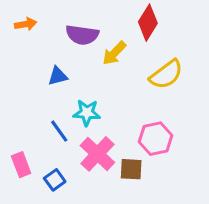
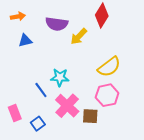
yellow semicircle: (166, 75) -> (109, 67), moved
blue triangle: (58, 76) -> (25, 41), moved

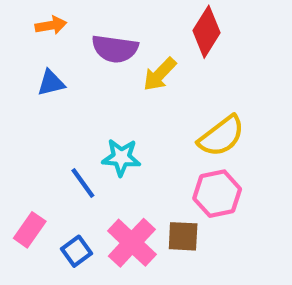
orange arrow: (18, 16) -> (51, 25), moved
pink cross: (67, 106) -> (132, 243), moved
pink rectangle: (15, 113) -> (30, 230), turned 56

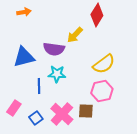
purple semicircle: (115, 49) -> (54, 49), moved
blue triangle: (51, 83) -> (24, 57), moved, size x1.6
blue line: (83, 183) -> (39, 86), turned 35

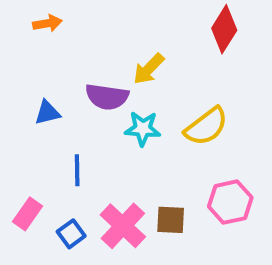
red diamond: (97, 15) -> (224, 29), moved
blue triangle: (24, 57) -> (47, 113), size x0.6
cyan star: (57, 74) -> (143, 129), moved
pink hexagon: (102, 91) -> (230, 202), moved

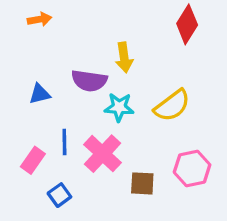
yellow arrow: (149, 69) -> (124, 57), turned -52
pink rectangle: (28, 214) -> (33, 160), moved
pink cross: (123, 226) -> (103, 154), moved

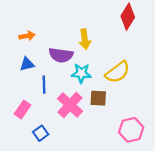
orange arrow: (40, 19) -> (27, 36), moved
blue line: (64, 142) -> (44, 85), moved
pink hexagon: (192, 169) -> (131, 130), moved
brown square: (142, 183) -> (98, 98), moved

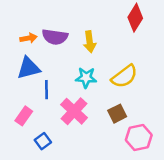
purple semicircle: (61, 55) -> (55, 37), moved
blue triangle: (27, 64) -> (29, 68), size x1.5
brown square: (98, 98) -> (117, 114), moved, turned -30

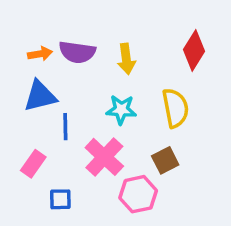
red diamond: (135, 18) -> (194, 50), moved
yellow semicircle: (124, 76) -> (175, 108), turned -64
pink hexagon: (139, 138) -> (138, 194), moved
blue square: (43, 141) -> (60, 199), turned 35

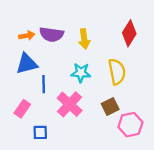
pink hexagon: (138, 194) -> (130, 125), moved

